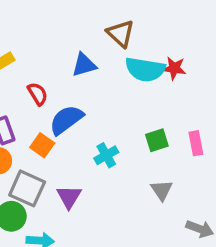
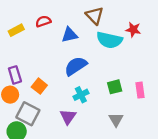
red star: (174, 68) -> (133, 30), moved
red semicircle: (38, 94) -> (43, 21), moved, turned -80
blue semicircle: (66, 120) -> (76, 66), moved
purple triangle: (69, 197) -> (68, 117), moved

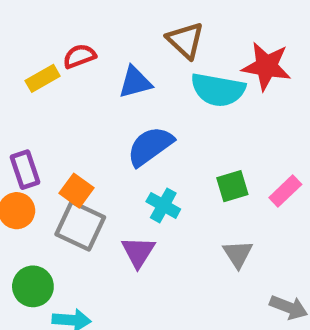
yellow rectangle: (16, 30) -> (43, 78), moved
red star: (133, 30) -> (266, 66), size x1.5
pink rectangle: (140, 90) -> (285, 191), turned 56
cyan cross: (81, 95) -> (163, 205), turned -32
gray square: (28, 114) -> (80, 226), moved

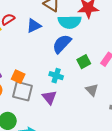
blue semicircle: (150, 146) -> (62, 44), moved

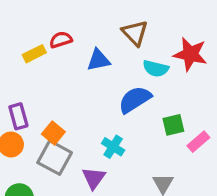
cyan semicircle: (70, 22) -> (156, 69), size x0.7
green square: (84, 62) -> (173, 125), moved

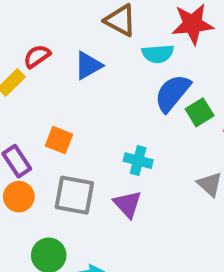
blue semicircle: (135, 100) -> (172, 93), moved
orange square: (53, 133) -> (59, 140), moved

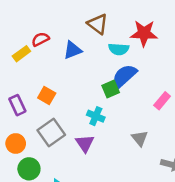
green square: (200, 112) -> (111, 89), moved
gray square: (74, 195) -> (51, 133), turned 36
orange circle: (19, 197) -> (16, 143), moved

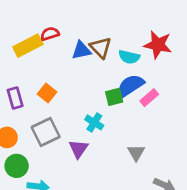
brown triangle: (98, 24) -> (101, 48), moved
yellow rectangle: (21, 54) -> (28, 46), size x1.5
pink rectangle: (162, 101) -> (149, 98), moved

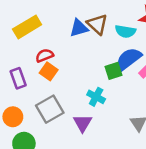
red semicircle: (50, 34) -> (45, 55), moved

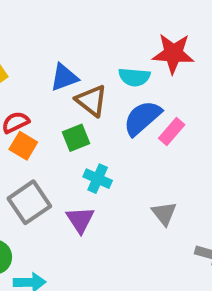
brown triangle: (97, 24) -> (91, 101), moved
green square: (114, 71) -> (76, 138), moved

